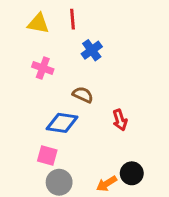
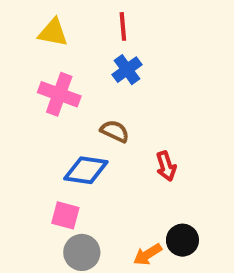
red line: (72, 19) -> (123, 26), moved
pink cross: (43, 68) -> (59, 94), size x1.4

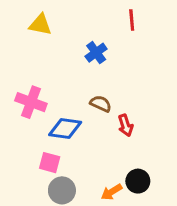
red line: (123, 26) -> (132, 20), moved
pink cross: (59, 94) -> (31, 102), moved
brown semicircle: (115, 131) -> (101, 104), moved

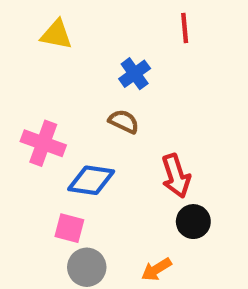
brown semicircle: (101, 104) -> (124, 122), moved
red arrow: (125, 125) -> (176, 176), size x1.4
black circle: (138, 181) -> (193, 222), moved

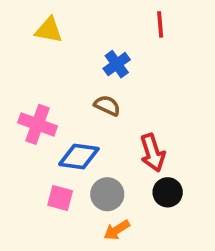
gray circle: (87, 267) -> (107, 194), moved
orange arrow: (156, 269) -> (117, 230), moved

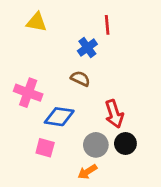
red line: (160, 24) -> (107, 25), moved
gray circle: (107, 194) -> (96, 145), moved

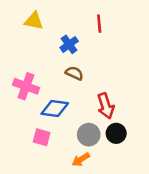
blue cross: (87, 48) -> (69, 44), moved

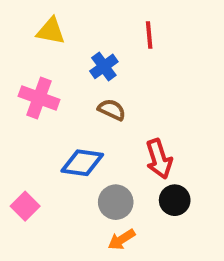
pink cross: (26, 86) -> (39, 98), moved
gray circle: (89, 135) -> (116, 202), moved
pink square: (42, 137) -> (25, 206), moved, turned 30

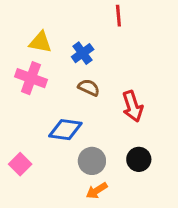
yellow triangle: (51, 31) -> (40, 42), moved
red line: (149, 35) -> (118, 16), moved
red arrow: (159, 159) -> (133, 106), moved

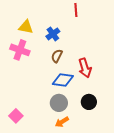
brown semicircle: (89, 87) -> (57, 56), turned -88
blue diamond: (65, 130) -> (63, 80), moved
pink square: (20, 164) -> (16, 116), moved

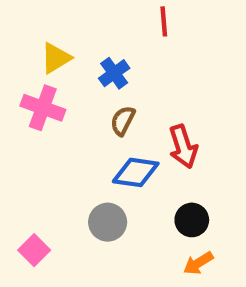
yellow triangle: (26, 27) -> (56, 58), turned -42
gray circle: (59, 103) -> (108, 222), moved
orange arrow: (62, 122) -> (198, 263), moved

